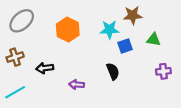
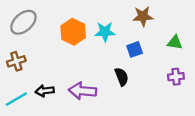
cyan star: (110, 30) -> (105, 32), moved
green triangle: (154, 39) -> (175, 42), moved
black arrow: (45, 68) -> (45, 91), moved
purple arrow: (77, 85) -> (83, 91), size x1.6

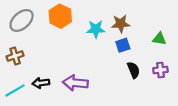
brown star: (143, 16) -> (121, 24), moved
orange hexagon: (73, 32) -> (60, 16), moved
black semicircle: (122, 77) -> (134, 70), moved

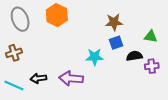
gray ellipse: (22, 20) -> (20, 19), turned -70
cyan star: (96, 29) -> (95, 57), moved
black semicircle: (134, 70) -> (134, 56), moved, turned -77
cyan line: (15, 90) -> (14, 85), turned 54

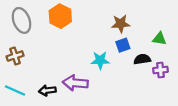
black arrow: (38, 78) -> (47, 90), moved

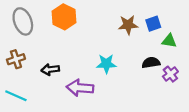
blue square: (123, 45) -> (153, 24), moved
purple cross: (160, 70) -> (170, 74), turned -32
black arrow: (47, 90) -> (50, 69), moved

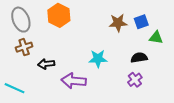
brown cross: (16, 59) -> (24, 47), moved
purple cross: (170, 74) -> (135, 80), moved

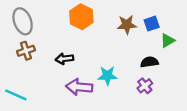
orange hexagon: (59, 15) -> (81, 17), moved
green triangle: (156, 38) -> (167, 41), turned -40
cyan star: (98, 59) -> (107, 76), moved
black arrow: (46, 64) -> (64, 59), moved

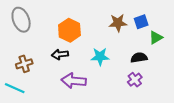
orange hexagon: (81, 17) -> (69, 30), moved
brown cross: (26, 51) -> (24, 64), moved
cyan star: (107, 76) -> (100, 57), moved

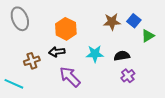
blue square: (141, 22) -> (134, 21), turned -32
black semicircle: (139, 58) -> (122, 56), moved
brown cross: (24, 64) -> (32, 61), moved
purple arrow: (74, 81) -> (70, 77), turned 40

